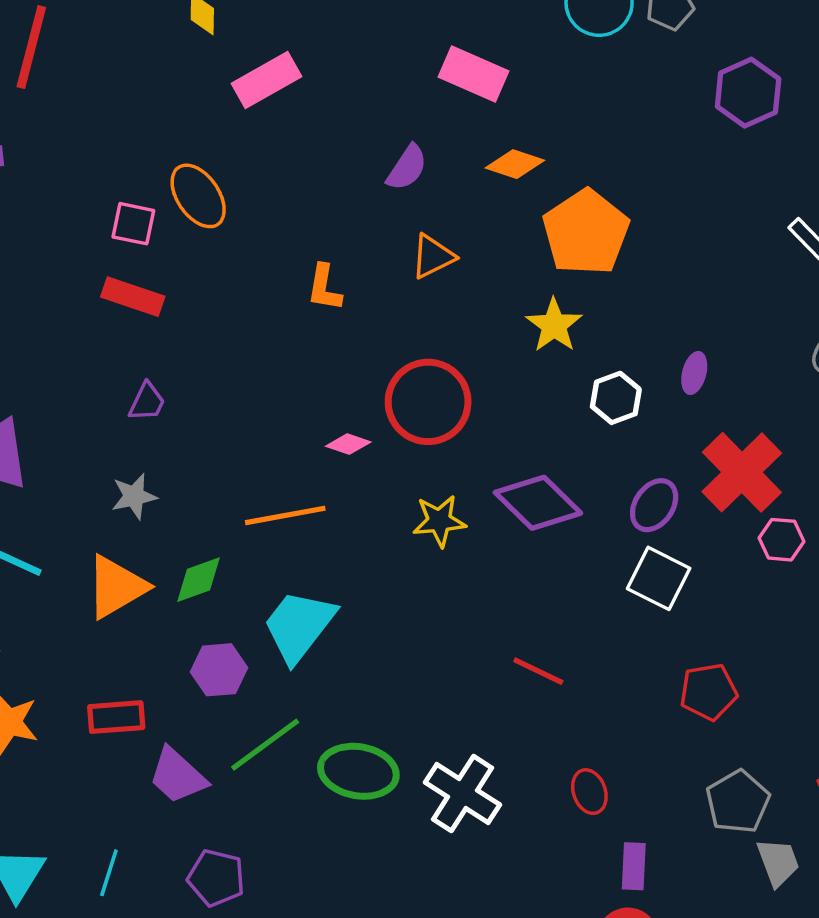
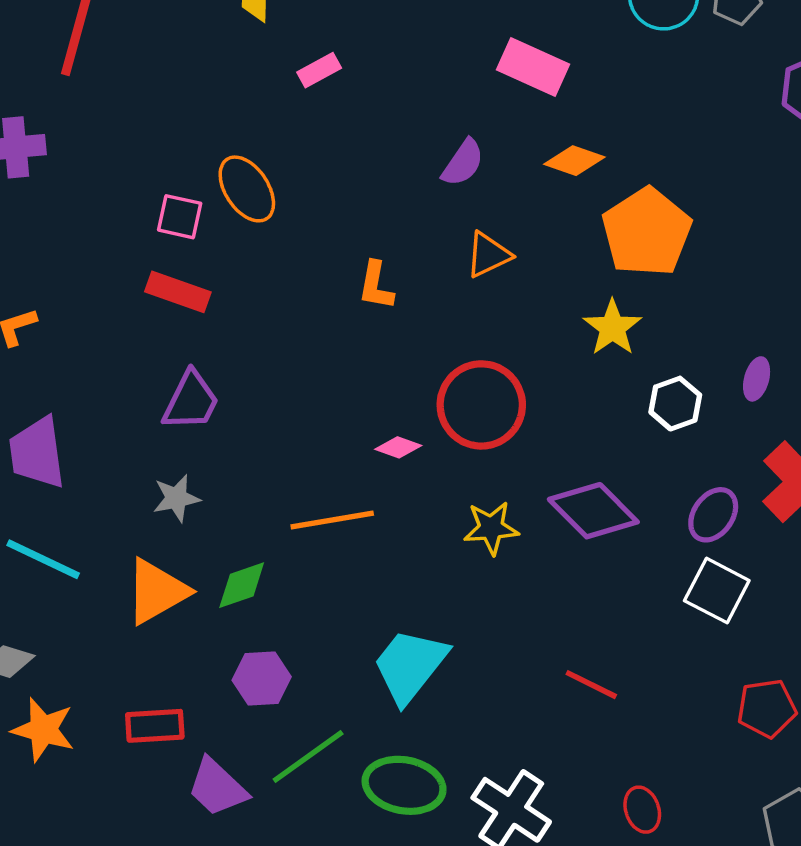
pink rectangle: (266, 80) -> (319, 70), size x0.6
purple trapezoid: (147, 402) -> (191, 401), size x1.5
cyan trapezoid: (299, 626) -> (410, 666), moved

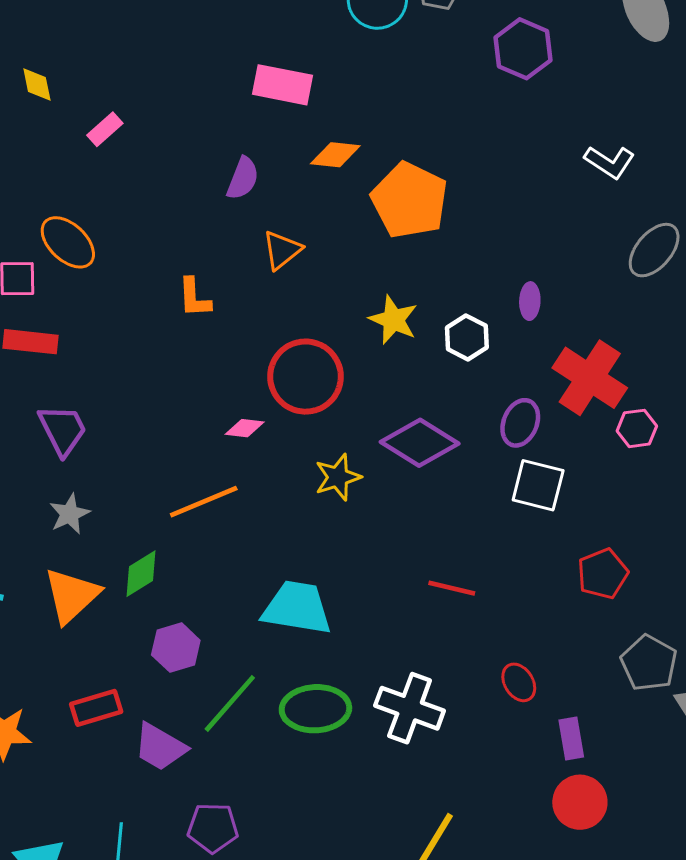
yellow star: (612, 328) -> (393, 320), moved
purple trapezoid: (191, 401) -> (63, 430), turned -40
cyan trapezoid: (410, 666) -> (297, 608), turned 74

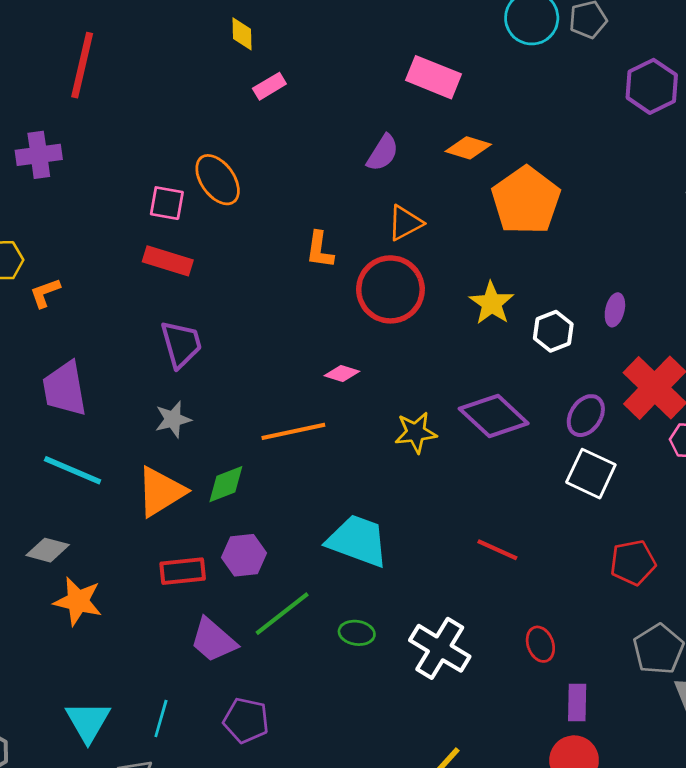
yellow diamond: (37, 84) -> (242, 34), moved
red circle: (305, 377) -> (390, 289), moved
red rectangle: (96, 708) -> (183, 571), moved
green ellipse: (315, 709) -> (357, 633), size x0.6

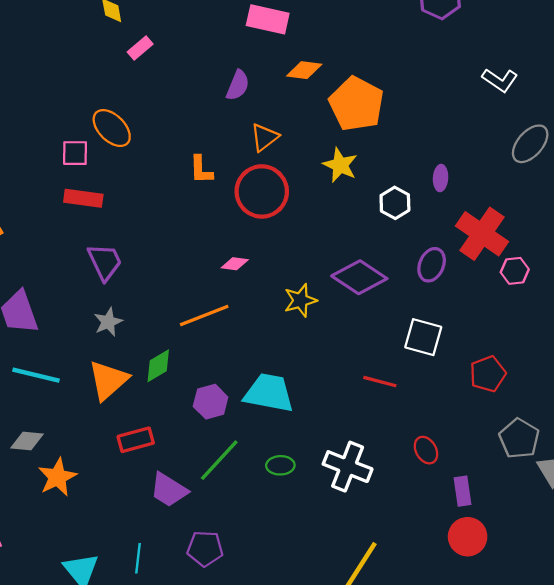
yellow star: (491, 303) -> (340, 165), moved
white square: (591, 474) -> (423, 337), moved
purple hexagon: (244, 555) -> (211, 402), moved
orange star: (78, 601) -> (57, 477), turned -30

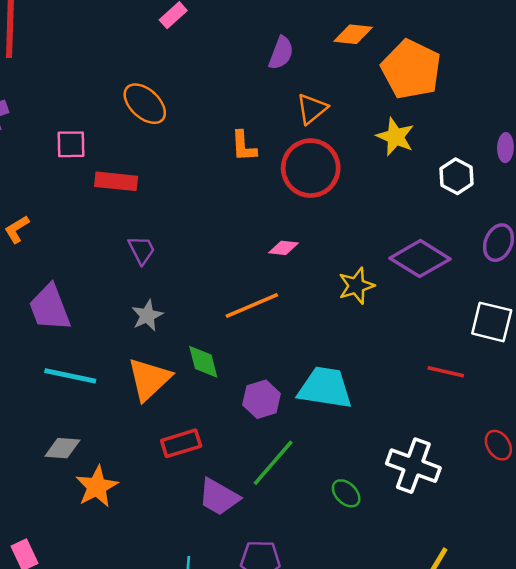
pink square: (75, 153) -> (71, 144), moved
purple trapezoid: (105, 262) -> (142, 250), size x0.7
green diamond: (158, 366) -> (203, 362), turned -72
green ellipse: (280, 465) -> (346, 493), moved, turned 48

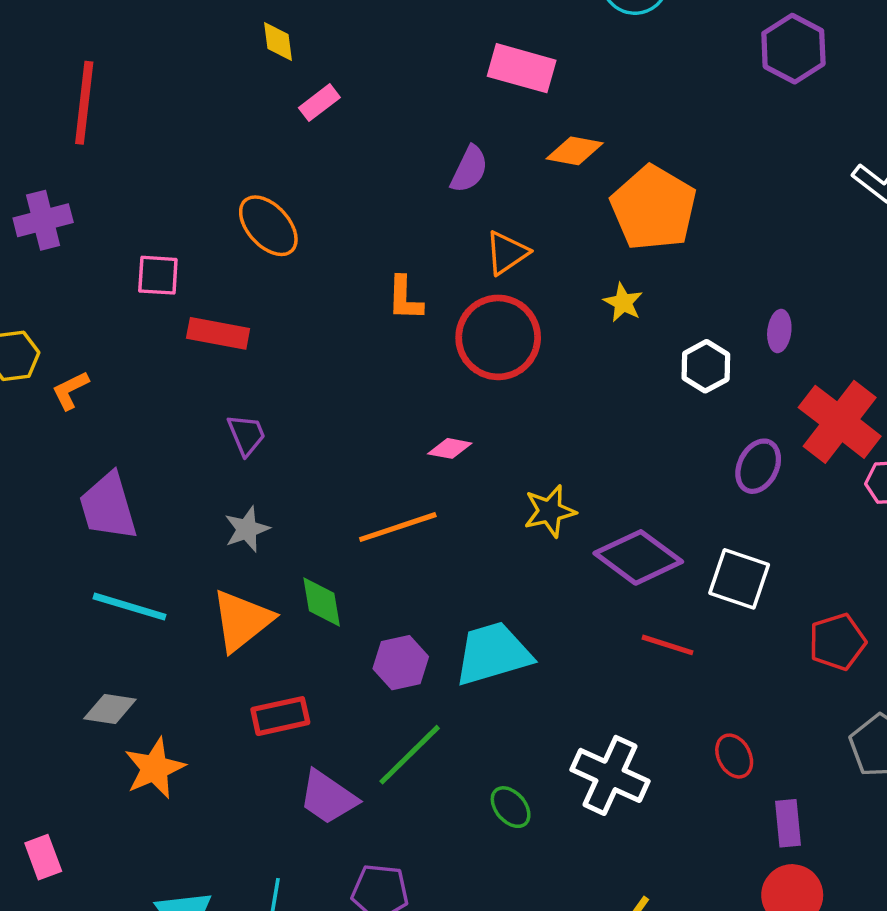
yellow star: (395, 137) -> (623, 303), size x0.7
purple diamond: (420, 259) -> (638, 557), moved
cyan trapezoid: (325, 388) -> (493, 654), turned -30

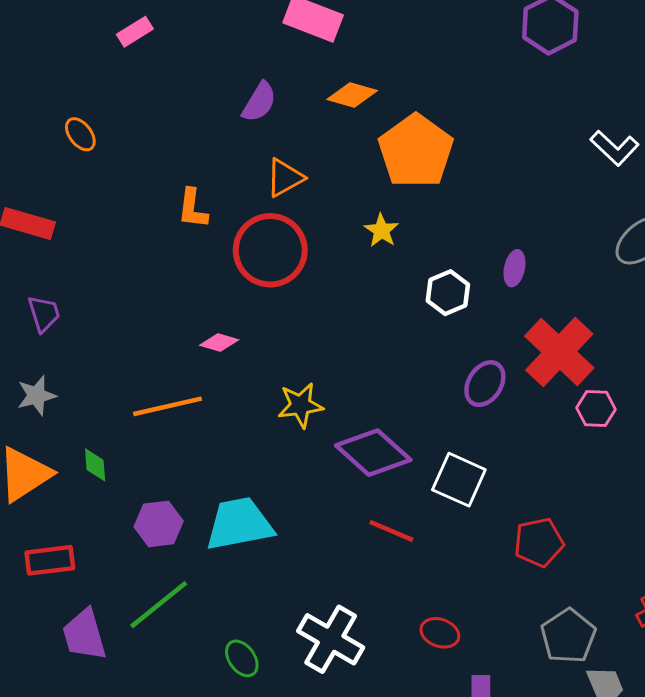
orange ellipse: (268, 226) -> (80, 134), size x0.6
green diamond: (322, 602) -> (95, 465), size x0.7
red ellipse: (734, 756) -> (440, 633), turned -48
purple trapezoid: (328, 797) -> (84, 635), turned 34

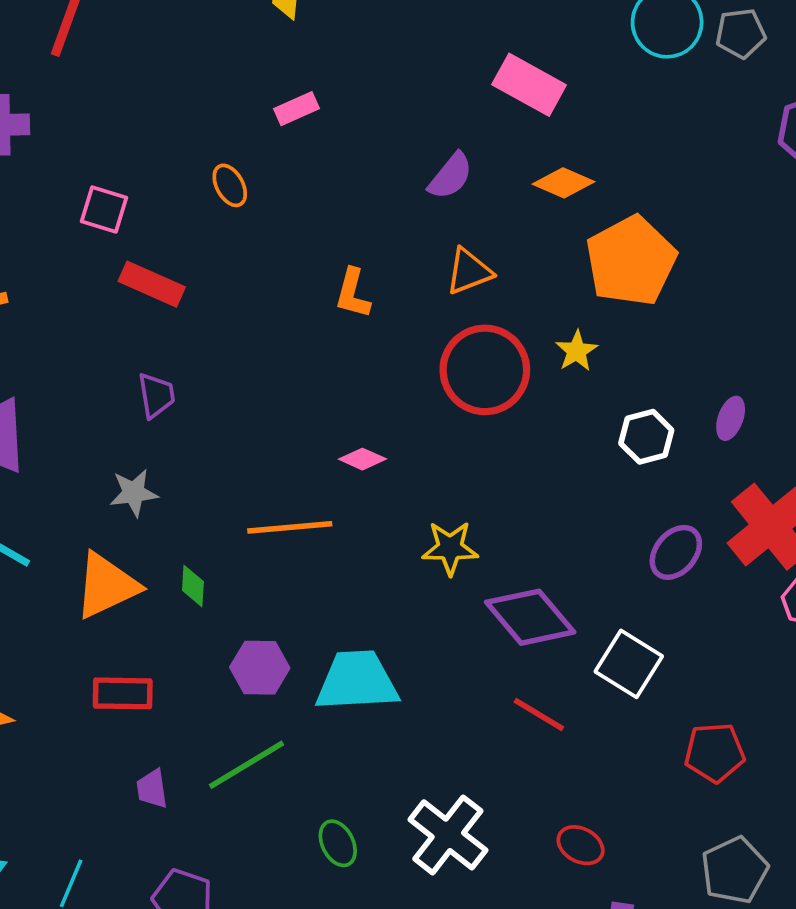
pink rectangle: (135, 32) -> (297, 109), moved
red circle: (270, 250) -> (485, 370), moved
purple trapezoid: (84, 635) -> (152, 789), size x0.6

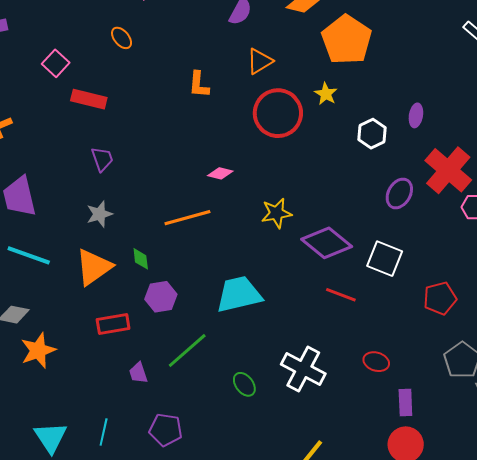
pink square: (104, 209) -> (56, 63), turned 36
purple hexagon: (260, 668) -> (161, 297), moved

